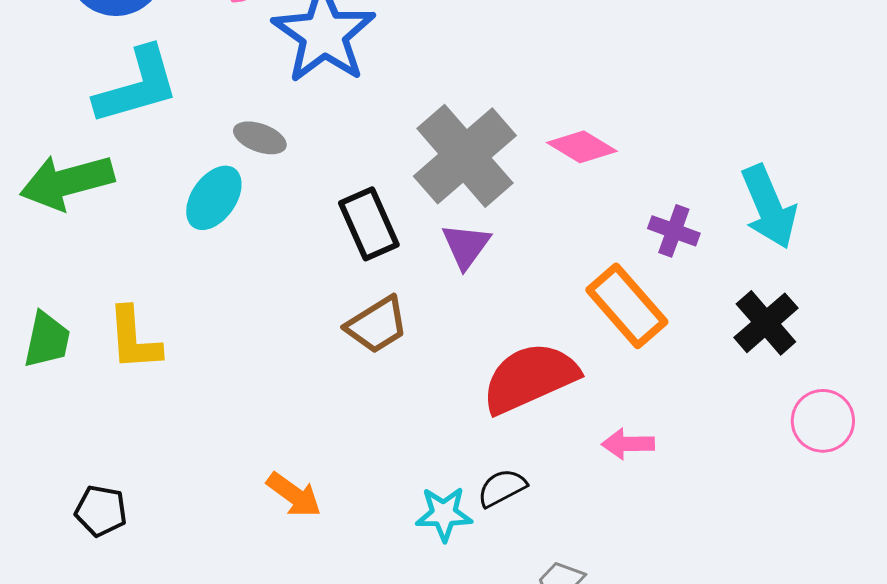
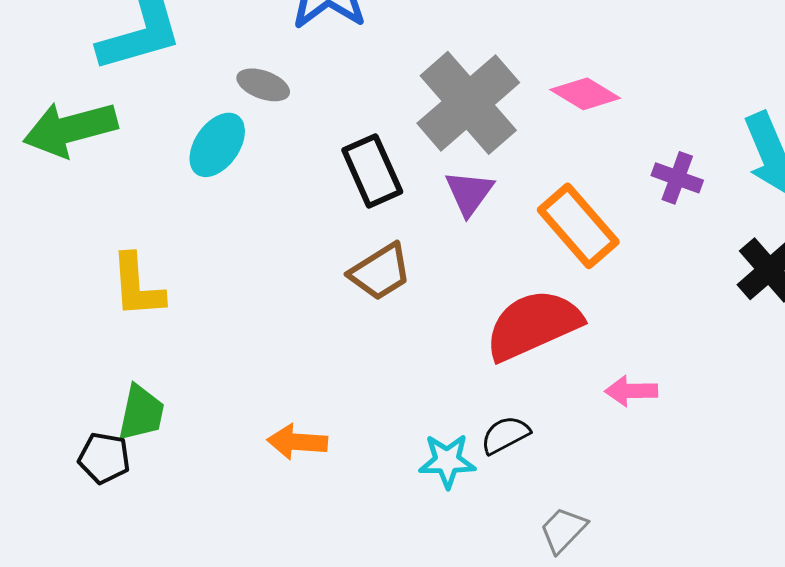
orange rectangle: (627, 306) -> (578, 226), moved
green trapezoid: (47, 340) -> (141, 413), moved
orange arrow: (294, 495) -> (297, 442), turned 148

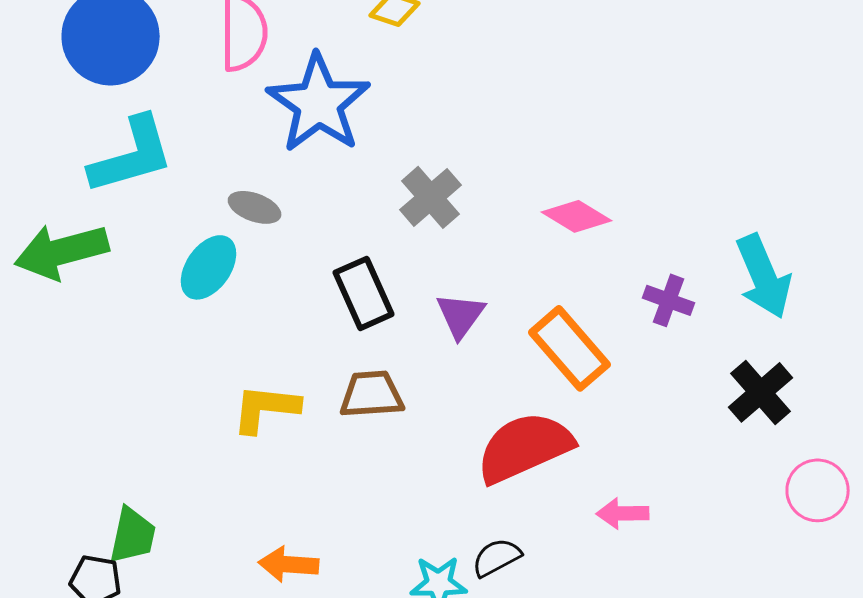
gray cross: (468, 103) -> (431, 197), moved, size x0.6
brown trapezoid: (380, 272) -> (372, 394), turned -152
yellow L-shape: (137, 286) -> (266, 408), moved, turned 100

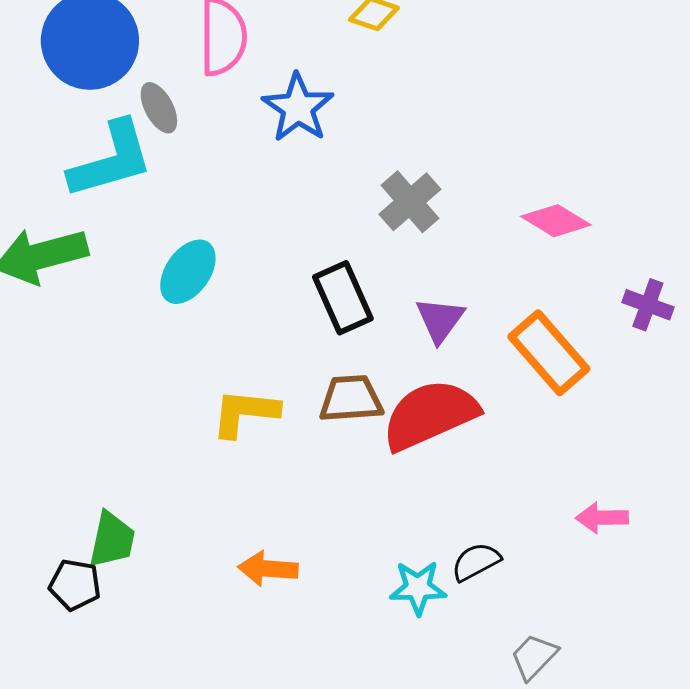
blue star: (319, 103) -> (298, 108), size x0.7
gray ellipse: (255, 207) -> (159, 108), moved, turned 42
red semicircle: (525, 447) -> (430, 415), moved

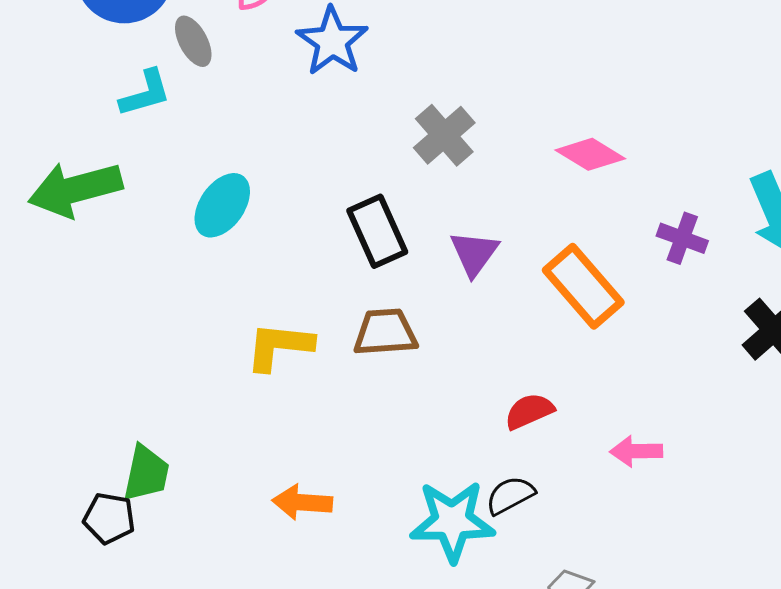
cyan L-shape: (111, 160) -> (145, 93), size x0.6
red semicircle: (430, 415) -> (529, 411), moved, size x0.5
cyan star: (418, 588) -> (452, 521), size x1.5

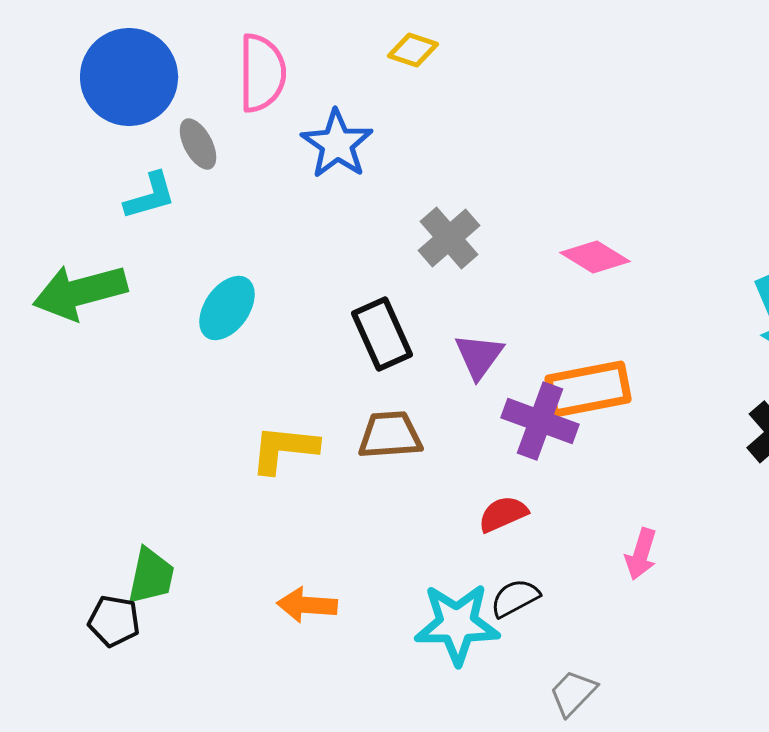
purple cross: (682, 238) -> (540, 421), moved, size x1.5
orange rectangle: (583, 286) -> (588, 389), turned -60
red semicircle: (529, 411) -> (503, 514), moved
pink arrow: (636, 451) -> (641, 554), turned -72

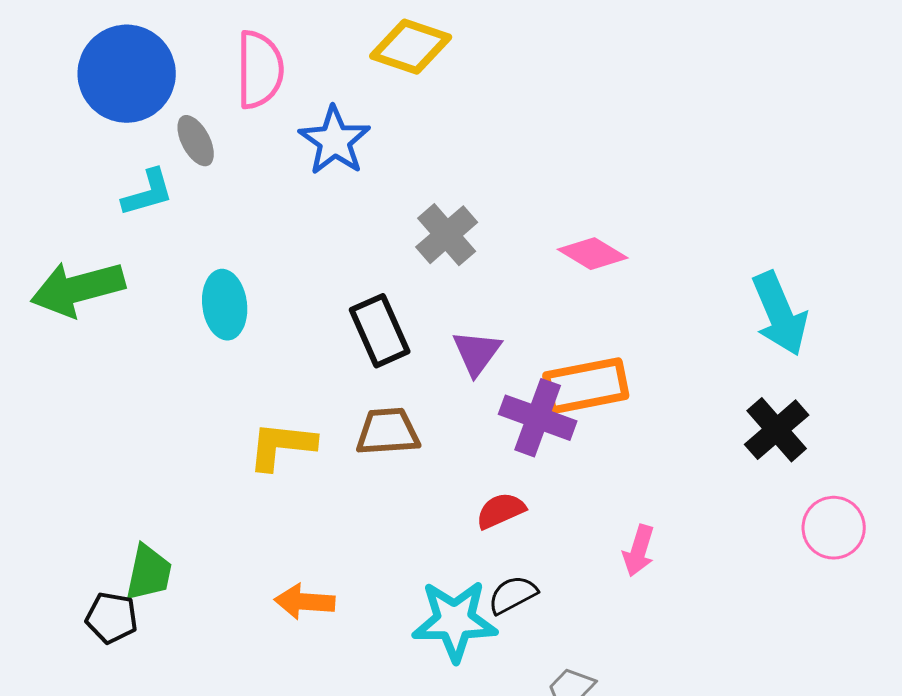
yellow diamond: (413, 50) -> (411, 47), size x1.6
cyan ellipse: (227, 308) -> (225, 305), turned -42

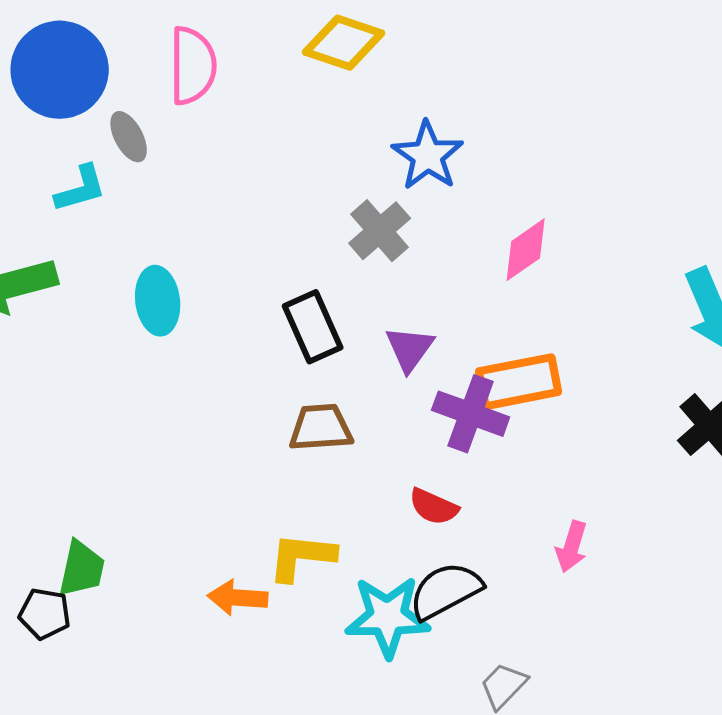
blue star: (335, 141) -> (428, 156), moved
pink diamond: (593, 254) -> (526, 250), turned -66
yellow L-shape: (282, 446) -> (302, 557), moved
red semicircle: (501, 511) -> (434, 507), turned -132
black semicircle: (513, 595) -> (446, 591), size x1.5

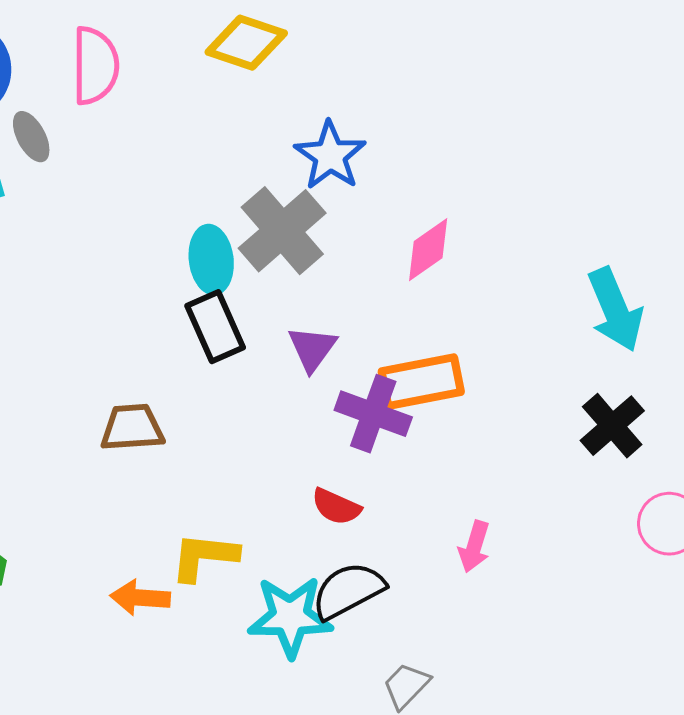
gray cross: (380, 231) -> (282, 231), size x1.4
cyan ellipse: (158, 301) -> (211, 260), moved
brown trapezoid: (321, 428) -> (132, 428), moved

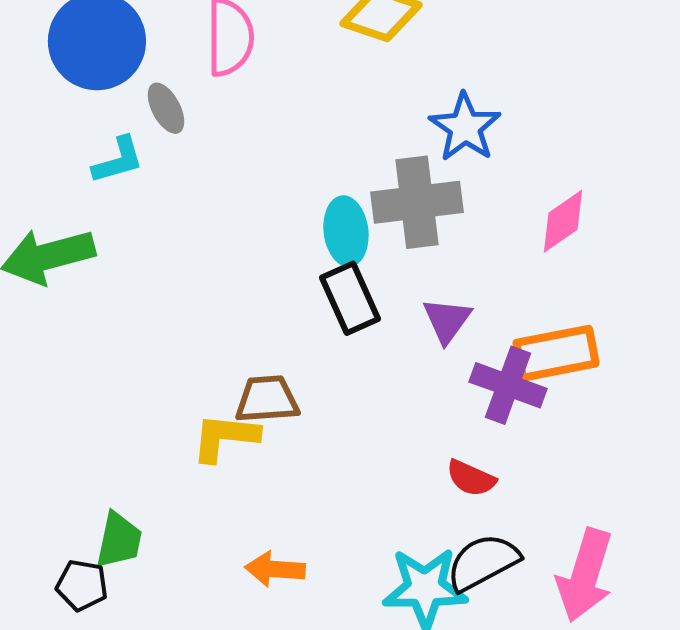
gray cross: (282, 231) -> (417, 202), turned 34
pink arrow: (474, 547) -> (585, 575), moved, size x1.8
yellow L-shape: (204, 557) -> (225, 437), moved

